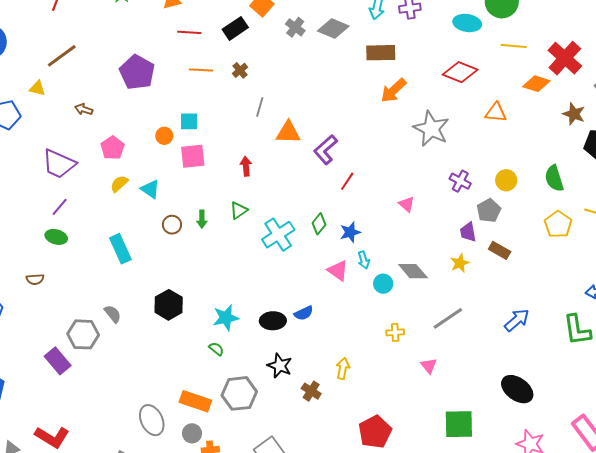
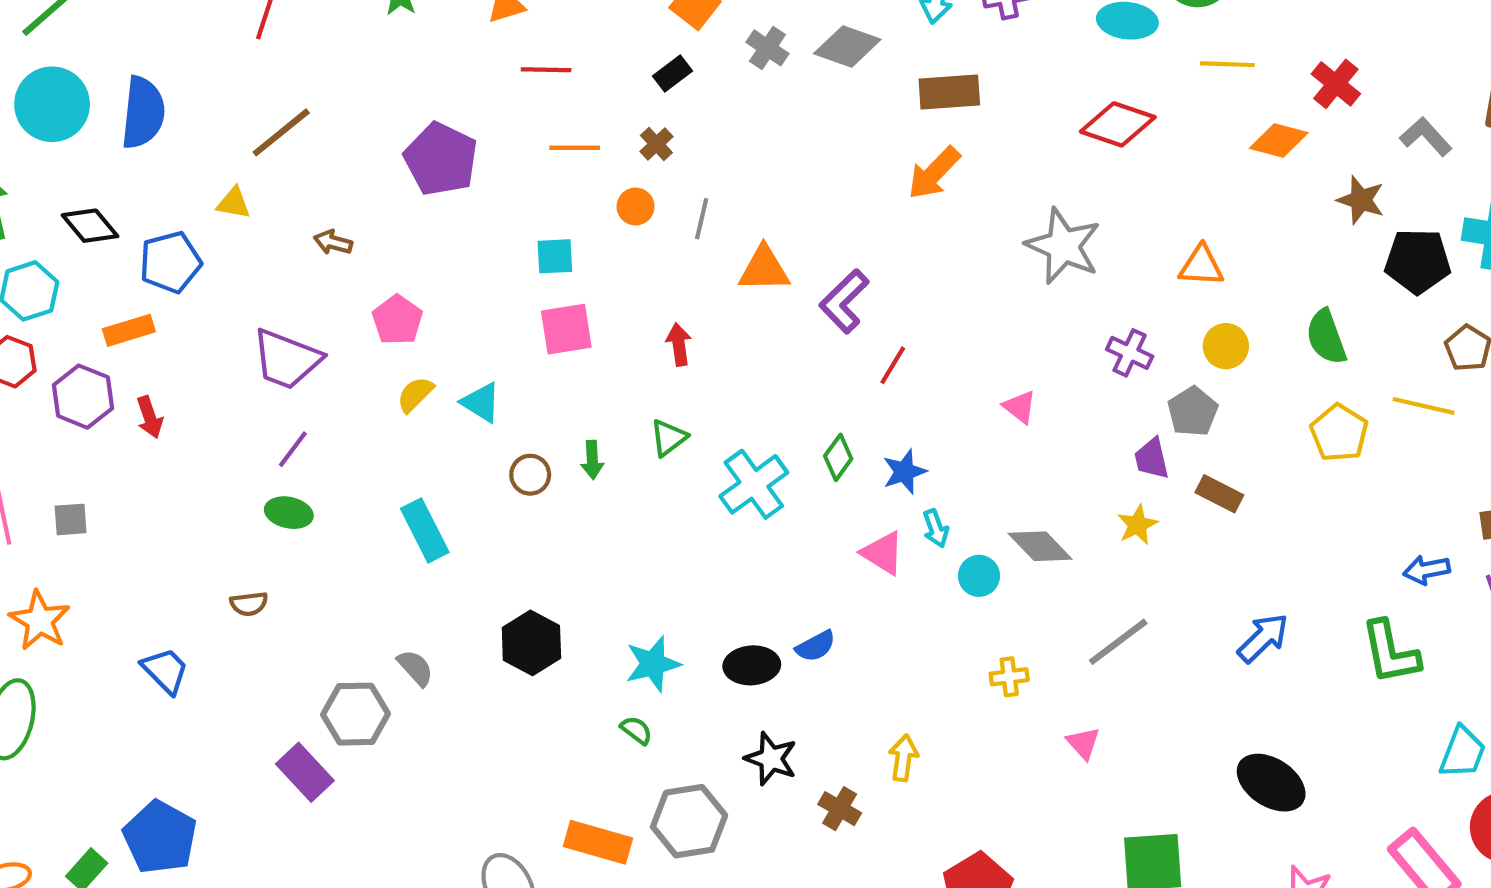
black rectangle: (235, 28) -> (673, 73), moved, size x0.7
red cross: (565, 58) -> (1336, 84), size x0.7
orange arrow: (393, 90) -> (934, 173), moved
orange triangle: (496, 112) -> (1201, 266), moved
orange circle: (164, 136) -> (636, 207), moved

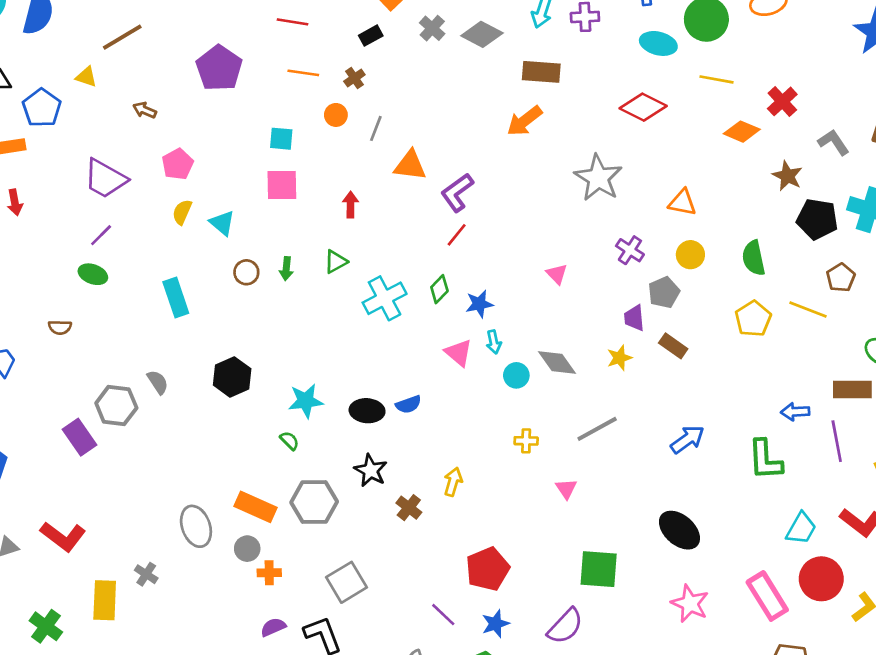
blue pentagon: (170, 262) -> (42, 108), turned -30
red line: (893, 365) -> (457, 235), moved
yellow semicircle: (415, 394) -> (182, 212), turned -30

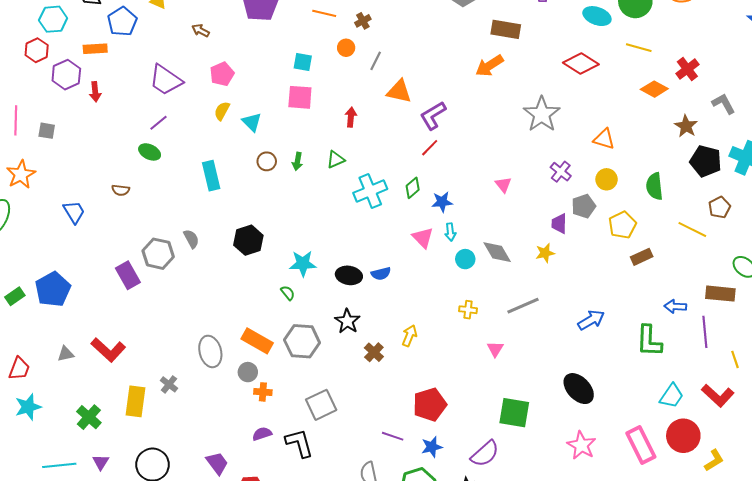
yellow pentagon: (753, 319) -> (622, 225), moved
brown rectangle: (673, 346) -> (642, 257), moved, turned -65
purple line: (443, 615) -> (393, 436), turned -30

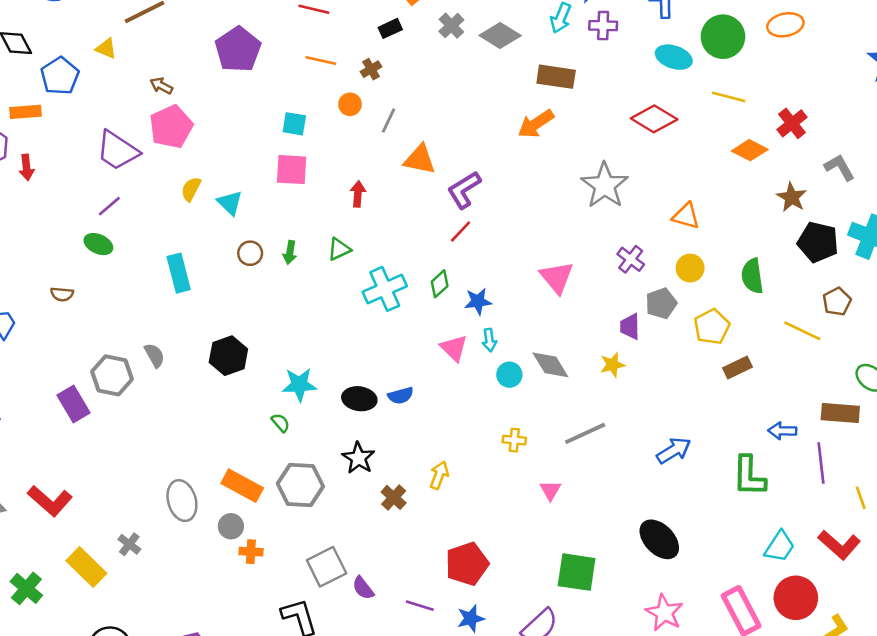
pink pentagon: (222, 74) -> (171, 127), moved, size x1.4
pink triangle: (503, 185) -> (557, 277), size x1.6
yellow rectangle: (135, 401) -> (86, 567), turned -52
purple semicircle: (262, 434) -> (363, 588), moved, turned -108

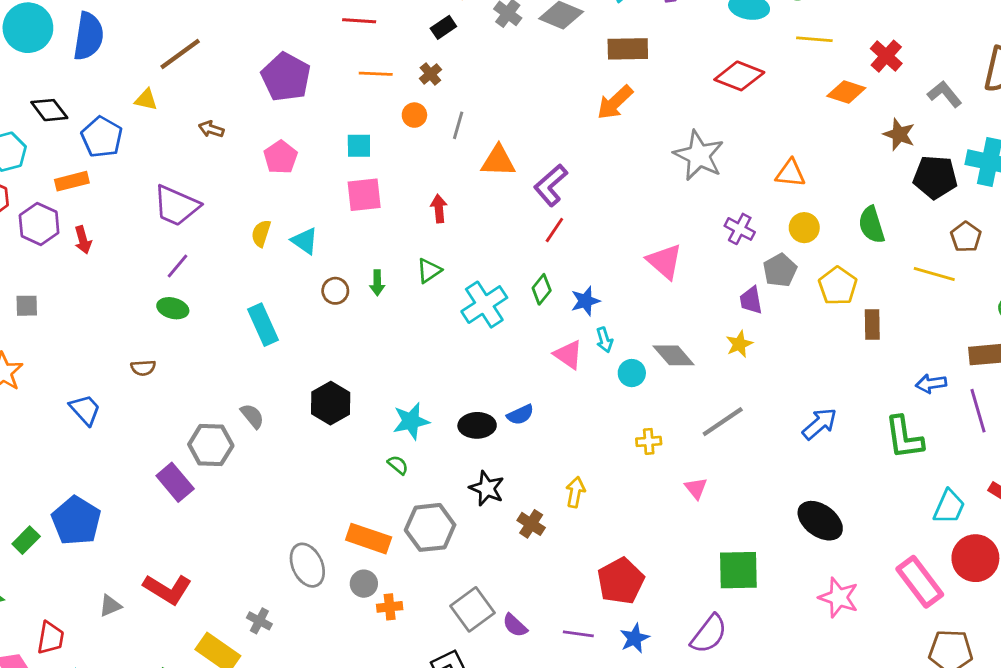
pink pentagon: (171, 127) -> (281, 157), moved, size x0.7
brown rectangle: (737, 367) -> (872, 324), turned -56

